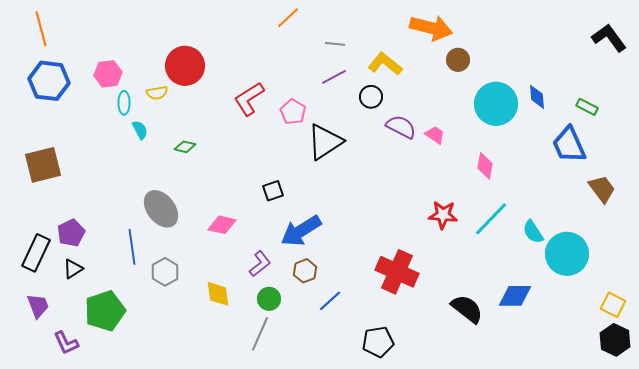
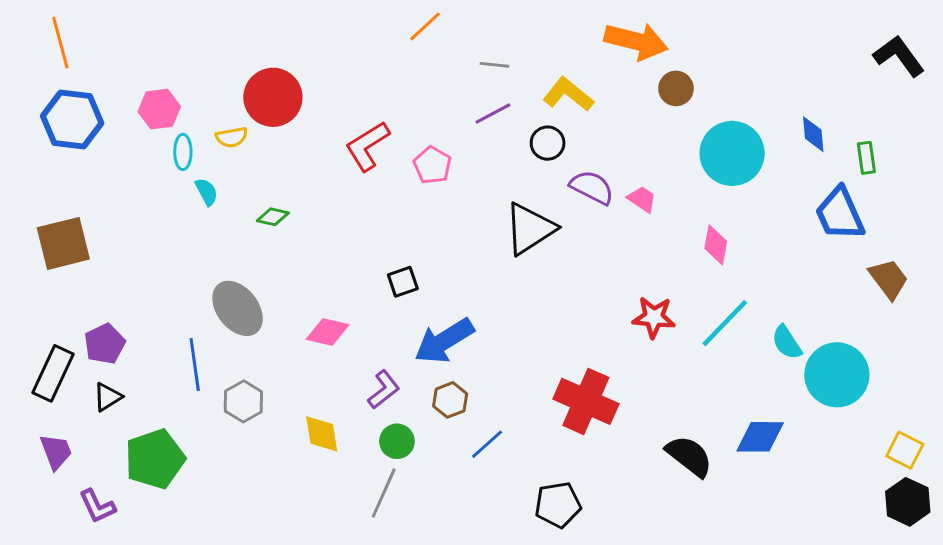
blue diamond: (537, 97) -> (813, 134), moved
green rectangle: (587, 107) -> (866, 158), turned 55
black triangle: (325, 142) -> (530, 229), moved

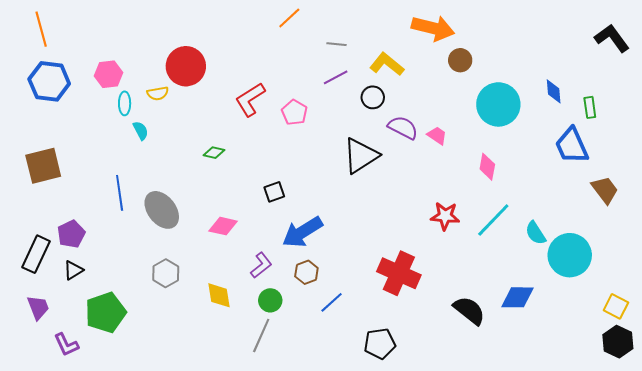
green diamond: (273, 217) -> (214, 153), moved
blue line: (195, 365) -> (120, 193), moved

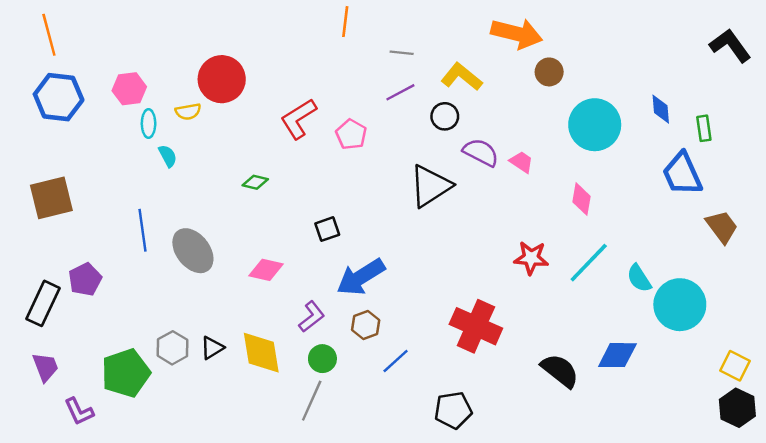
orange line: (289, 18) -> (345, 22), turned -40
black triangle: (73, 270) -> (212, 348), moved
gray hexagon: (166, 273) -> (173, 348), moved
yellow diamond: (219, 295) -> (261, 353), size x1.4

